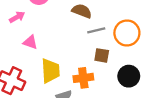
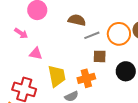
pink arrow: (17, 17) -> (21, 33), turned 72

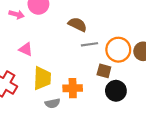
pink arrow: (21, 33) -> (17, 14), moved, turned -32
brown square: (100, 56) -> (104, 71), moved

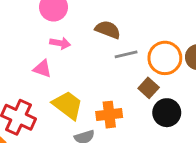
pink arrow: (17, 14) -> (60, 43), moved
brown square: (104, 71) -> (149, 88), turned 32
yellow trapezoid: (42, 78) -> (68, 105), turned -50

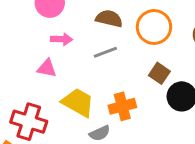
gray line: (126, 54) -> (105, 52), moved
orange circle: (165, 58) -> (154, 27), moved

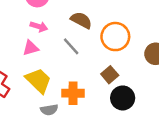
gray line: (105, 52) -> (71, 46), turned 54
pink triangle: (47, 68) -> (31, 48), moved, turned -42

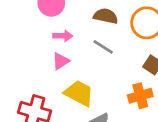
orange cross: (73, 93) -> (140, 96), moved

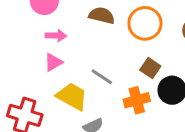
gray line: (103, 47) -> (102, 77), moved

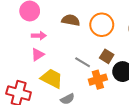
gray line: (102, 77) -> (83, 62), moved

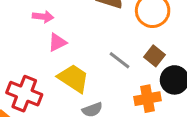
pink arrow: (39, 36) -> (43, 17), moved
orange cross: (98, 80) -> (147, 99), moved

